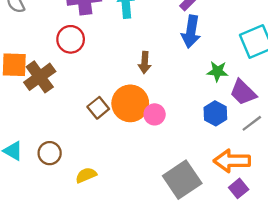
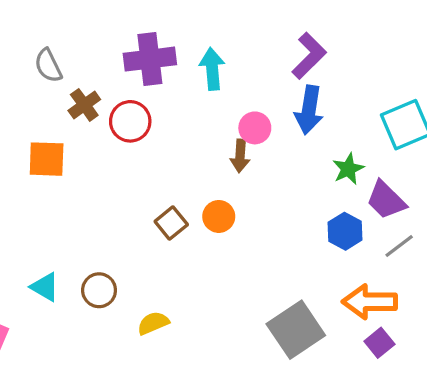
green star: (218, 71) -> (348, 169), turned -30
brown cross: (40, 77) -> (84, 105), moved, size x0.7
orange circle: (130, 103) -> (219, 216), size x0.6
pink circle: (155, 114) -> (255, 128), moved

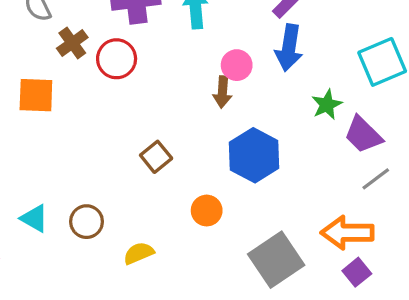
orange circle: (219, 216) -> (207, 211), moved
blue hexagon: (345, 231) -> (254, 155), moved, size x1.5

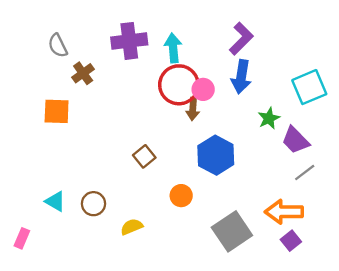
red circle: (117, 59) -> (179, 85), moved, size x1.4

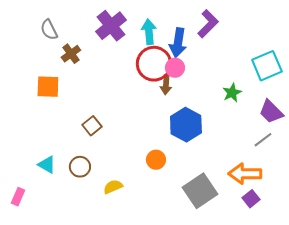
purple cross: (129, 41) -> (111, 26), turned -32
blue arrow: (241, 77) -> (178, 43), moved
purple trapezoid: (295, 140) -> (271, 112), moved
brown square: (144, 156) -> (92, 126), moved

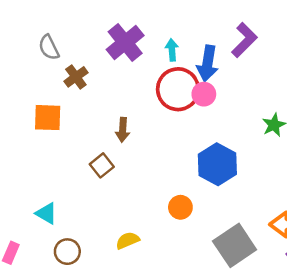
cyan arrow: (149, 32) -> (172, 50), size x0.7
brown arrow: (166, 85) -> (123, 130), moved
brown circle: (80, 167) -> (67, 252), moved

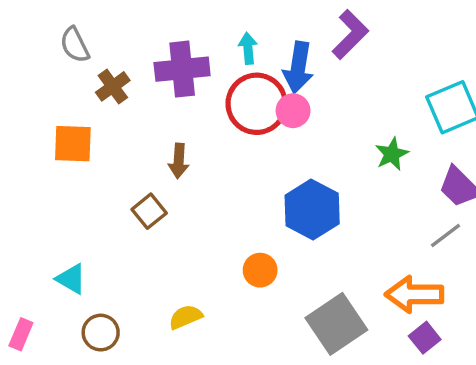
purple cross: (125, 43) -> (182, 69), moved, turned 33

